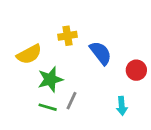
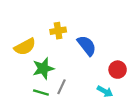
red circle: (136, 70) -> (118, 70), moved
cyan arrow: (122, 106) -> (105, 91), turned -56

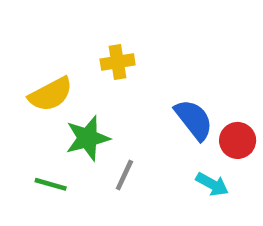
blue semicircle: (87, 46) -> (194, 120), moved
green line: (41, 92) -> (51, 184), moved

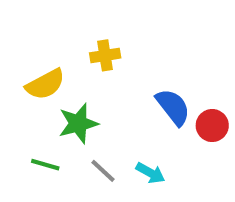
gray line: (124, 175) -> (103, 171), moved, turned -72
cyan arrow: (212, 184) -> (150, 173), moved

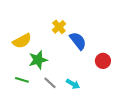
yellow cross: (105, 55) -> (59, 27), moved, turned -32
blue semicircle: (173, 107) -> (78, 41), moved

